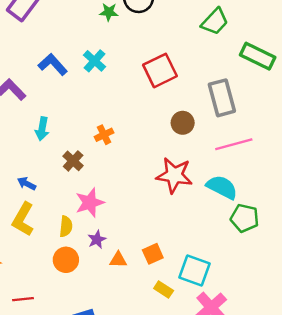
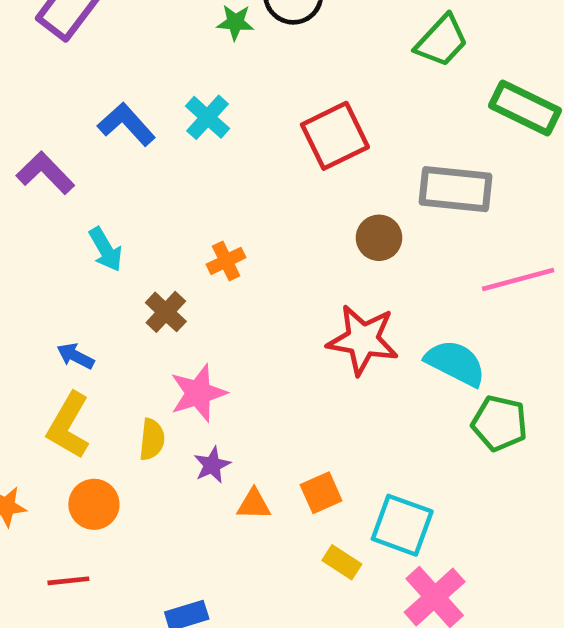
gray rectangle: (222, 98) -> (455, 189), turned -69
cyan arrow: (42, 129) -> (106, 249), turned -40
pink line: (234, 144) -> (518, 280), moved
orange circle: (66, 260) -> (94, 504), moved

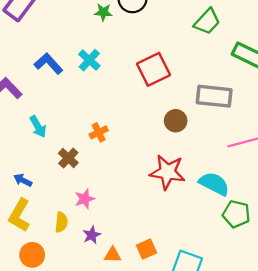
pink star: (198, 393) -> (85, 199), size x0.7

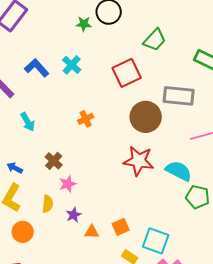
green trapezoid: (207, 22) -> (155, 40), moved
brown circle: (176, 121) -> (146, 117), size x1.6
orange cross: (99, 132) -> (86, 119), moved
brown cross: (68, 158) -> (54, 161), moved

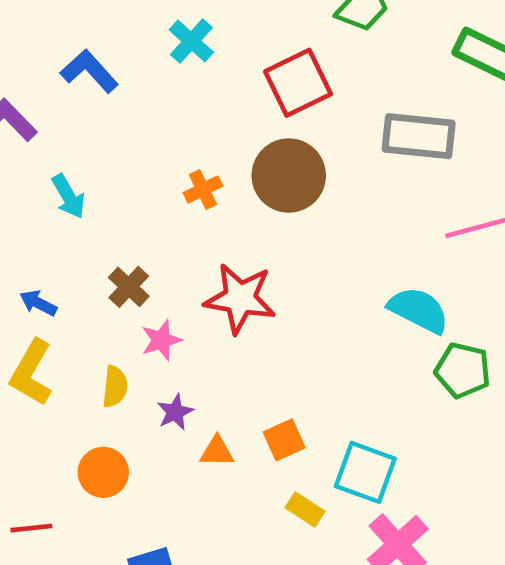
cyan cross: (72, 65) -> (191, 41), moved
brown circle: (146, 117) -> (289, 176), moved
red star: (139, 161) -> (240, 298), moved
orange circle: (23, 232) -> (103, 472), moved

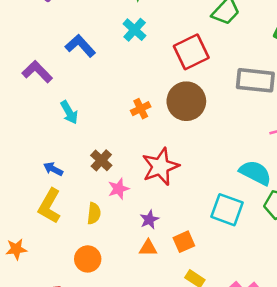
red star: (240, 298) -> (160, 167), turned -30
purple star: (175, 412) -> (149, 220), moved
cyan square: (365, 472) -> (227, 210), moved

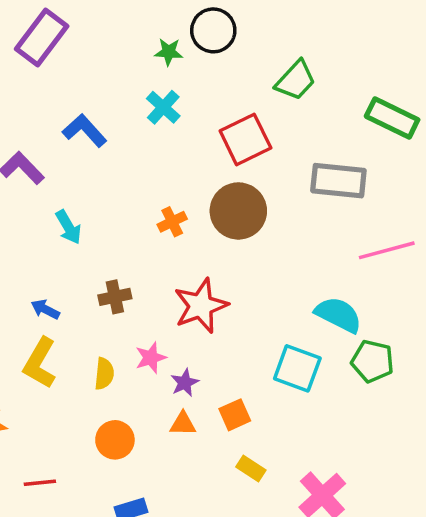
brown cross: (101, 160) -> (115, 297), turned 35
pink star: (119, 189) -> (151, 358), moved
orange circle: (88, 259) -> (115, 440), moved

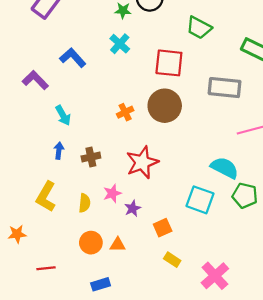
green trapezoid: (296, 80) -> (199, 28), turned 75
red square: (245, 139) -> (169, 63), turned 32
blue arrow: (45, 309) -> (59, 151), moved, turned 70
orange triangle: (183, 424) -> (118, 245), moved

